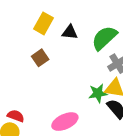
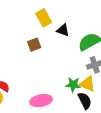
yellow rectangle: (43, 23) -> (44, 18), turned -72

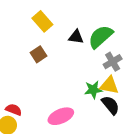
black triangle: (63, 30) -> (76, 37), moved

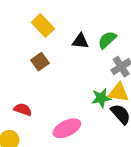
green semicircle: (101, 37) -> (107, 40), size x0.7
red semicircle: (14, 110) -> (23, 109), moved

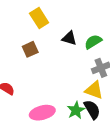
green star: (101, 98) -> (76, 110), moved, turned -30

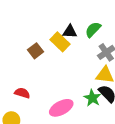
yellow rectangle: (39, 18) -> (60, 42), moved

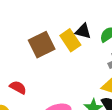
brown square: (35, 51) -> (42, 45), size x1.5

